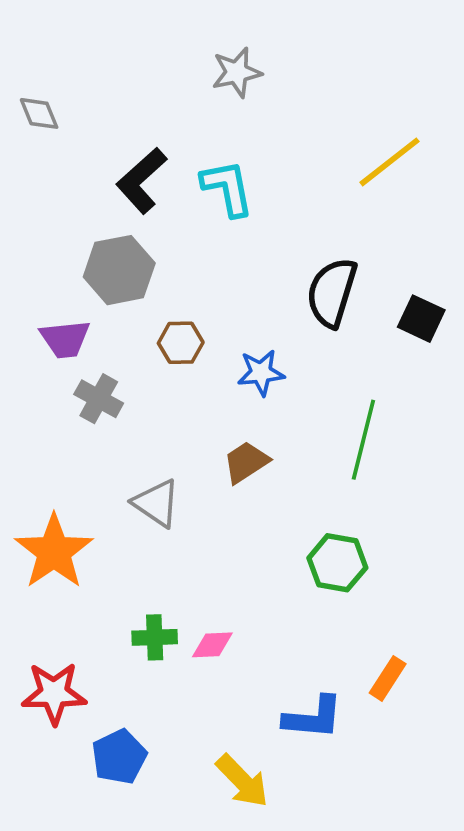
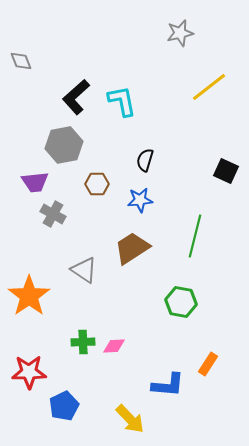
gray star: (237, 72) -> (180, 33), moved
black semicircle: (332, 292) -> (145, 160), moved, size x0.6
brown trapezoid: (246, 462) -> (132, 248), size x1.4

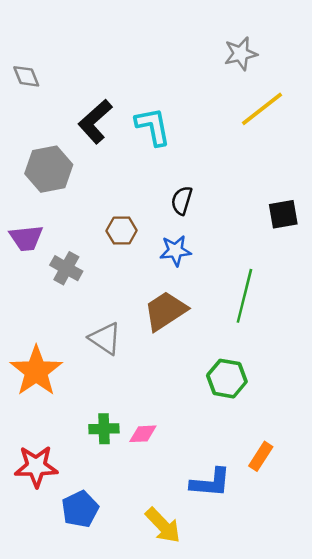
gray star: (180, 33) -> (241, 54), moved
gray hexagon: (64, 145) -> (49, 169), moved
black square: (226, 171) -> (283, 214), turned -35
purple trapezoid: (35, 182) -> (26, 238), moved

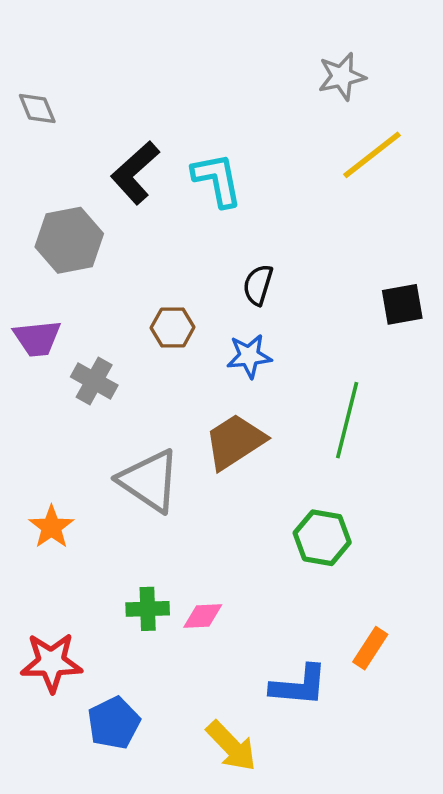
gray triangle: (105, 338) -> (149, 481), size x1.4
orange star: (36, 371) -> (51, 527), size x0.6

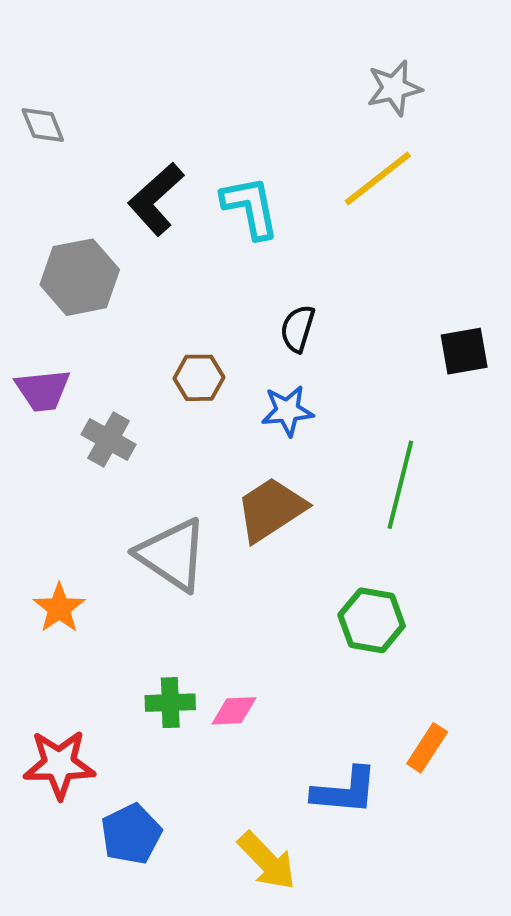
yellow line: (372, 155) -> (378, 178), moved

